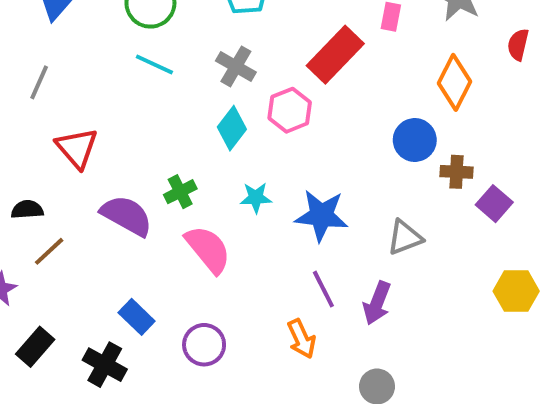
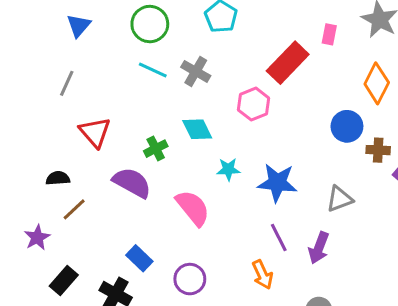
gray cross: (236, 66) -> (196, 71), moved
cyan diamond: (232, 128) -> (197, 129), moved, turned -64
green cross: (180, 192) -> (156, 149), moved

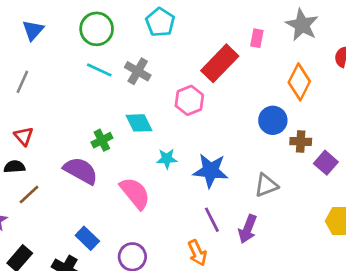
red triangle: (95, 132) -> (24, 136), moved, size x0.7

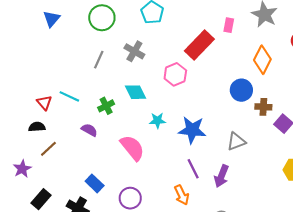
cyan line: (99, 70) -> (69, 96), moved
gray line: (22, 82) -> (99, 60), moved
purple semicircle: (81, 171) -> (89, 130), size x0.6

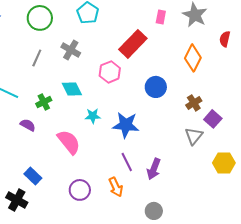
pink rectangle: (229, 25) -> (161, 17), moved
blue circle: (241, 90) -> (156, 87), moved
brown cross: (263, 107) -> (194, 103), turned -35
gray triangle: (236, 141) -> (194, 136), moved, turned -30
purple circle: (130, 198) -> (80, 190), moved

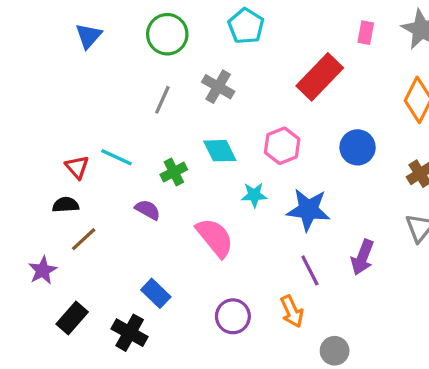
pink hexagon: (110, 72) -> (282, 146), moved
purple arrow: (154, 169) -> (362, 257), moved
gray circle: (154, 211) -> (335, 351), moved

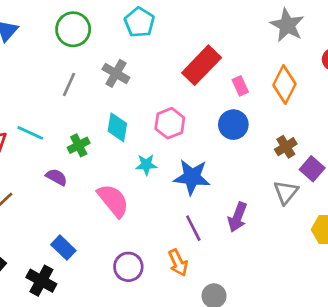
pink rectangle: (366, 33) -> (240, 86), moved, turned -36
cyan diamond: (220, 151) -> (117, 127), turned 36

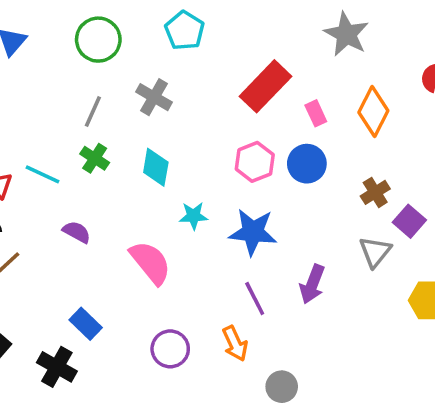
gray star: (287, 25) -> (346, 34), moved
pink hexagon: (170, 123) -> (255, 162), moved
green cross: (79, 145) -> (95, 158), moved, turned -30

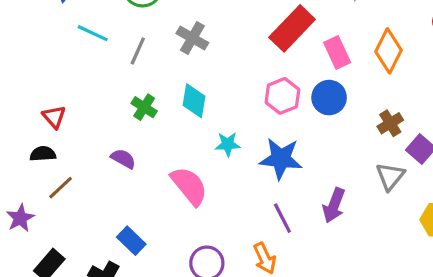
pink rectangle: (316, 113) -> (337, 52), size x1.4
green cross: (95, 158) -> (144, 107), moved
cyan line: (43, 174) -> (93, 33), moved

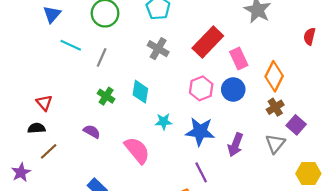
gray cross: (192, 38) -> (158, 49), moved
orange diamond: (389, 51) -> (274, 76), moved
purple arrow: (334, 205) -> (235, 145), moved

